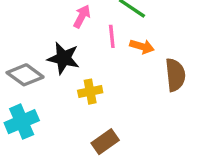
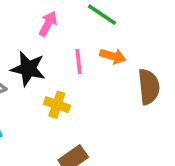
pink line: (112, 36) -> (79, 61), moved
yellow cross: (90, 92) -> (57, 105), turned 30

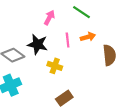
orange arrow: (113, 56) -> (88, 37), turned -32

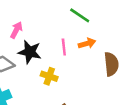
pink arrow: (49, 18) -> (16, 30), moved

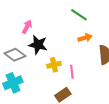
pink line: (64, 47) -> (72, 72), moved
yellow cross: (49, 76) -> (54, 65), turned -32

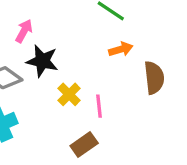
yellow cross: (54, 65) -> (69, 94), turned -32

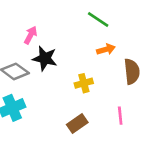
yellow cross: (69, 94) -> (84, 83), moved, turned 30
pink line: (99, 106) -> (120, 116), moved

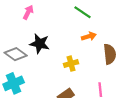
pink arrow: (31, 35) -> (28, 12), moved

